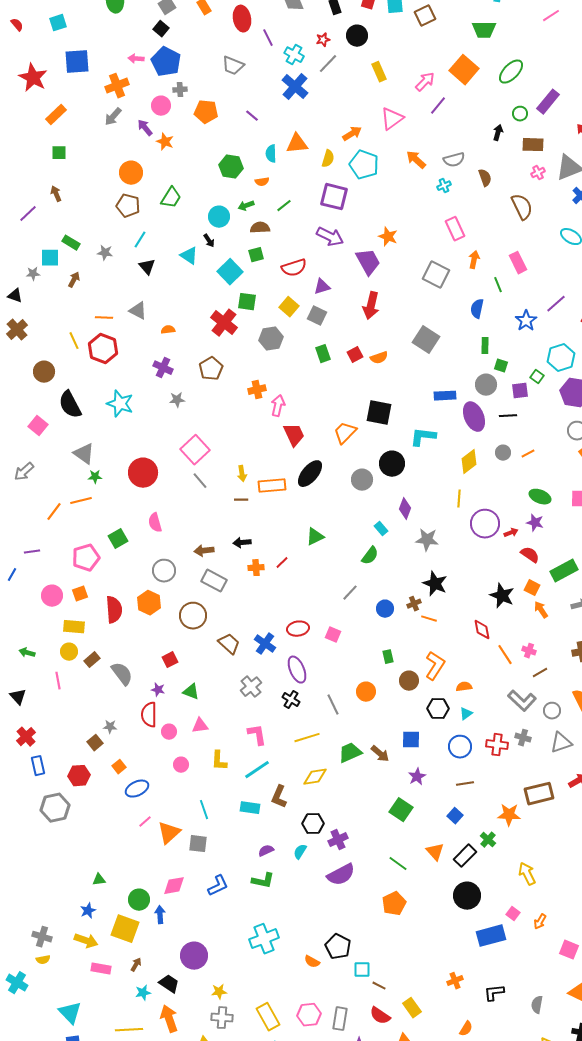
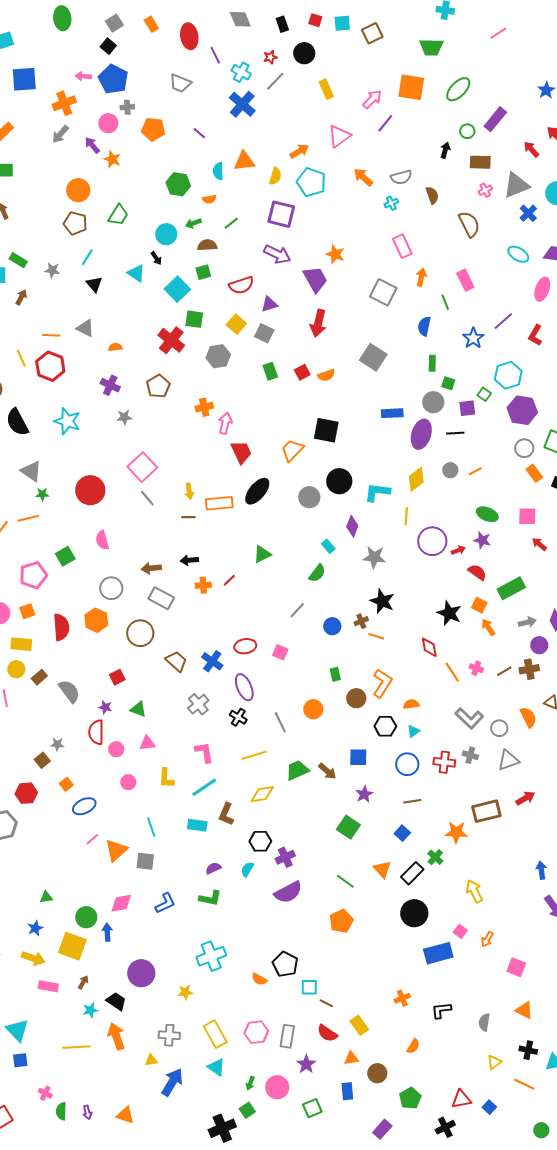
orange square: (464, 70) -> (411, 87), turned -32
purple ellipse: (474, 417) -> (421, 434), turned 40
cyan L-shape: (423, 437) -> (377, 492), moved
brown line: (540, 673) -> (504, 671), moved
yellow star: (219, 992) -> (185, 992), moved

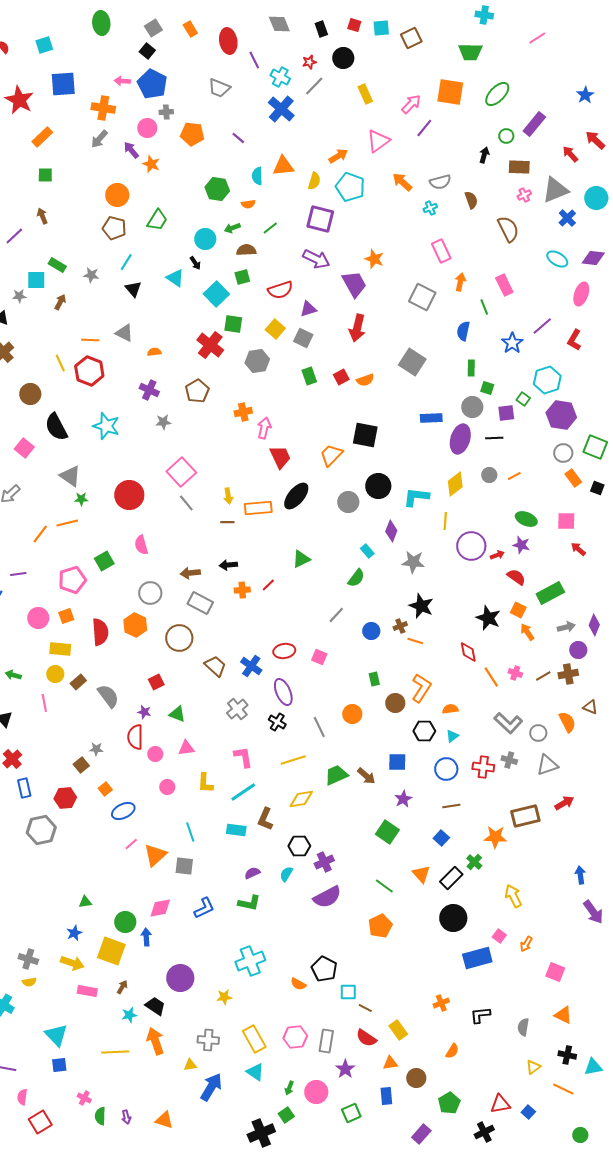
orange cross: (64, 103) -> (103, 108), turned 30

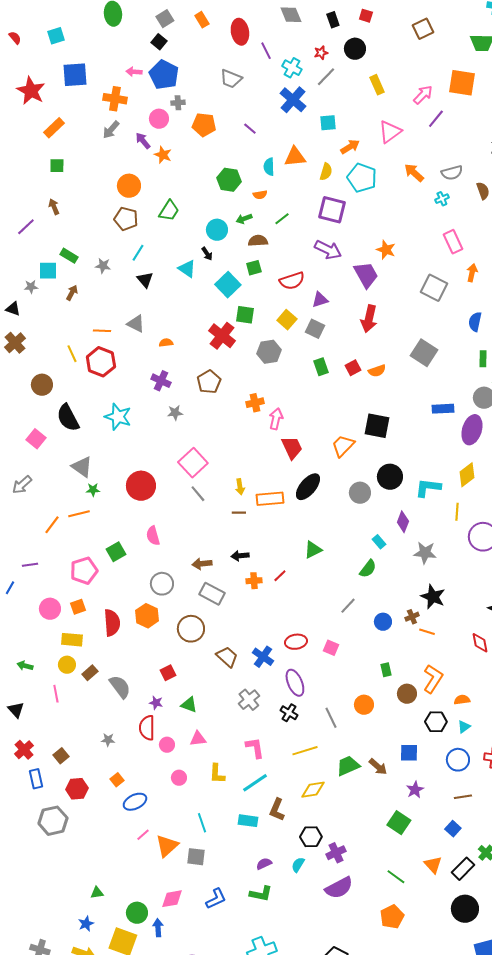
cyan square: (381, 28) -> (328, 123), moved
brown square: (81, 765) -> (61, 756), moved

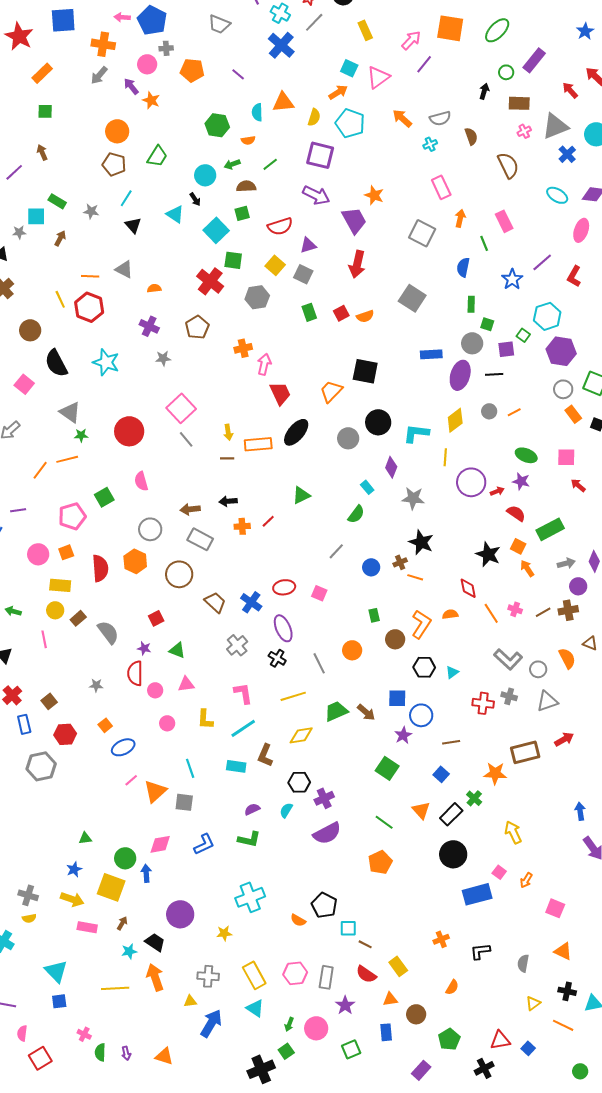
cyan square: (328, 123) -> (349, 68), moved, turned 30
orange semicircle: (462, 700) -> (450, 614), moved
blue circle: (458, 760) -> (421, 715), moved

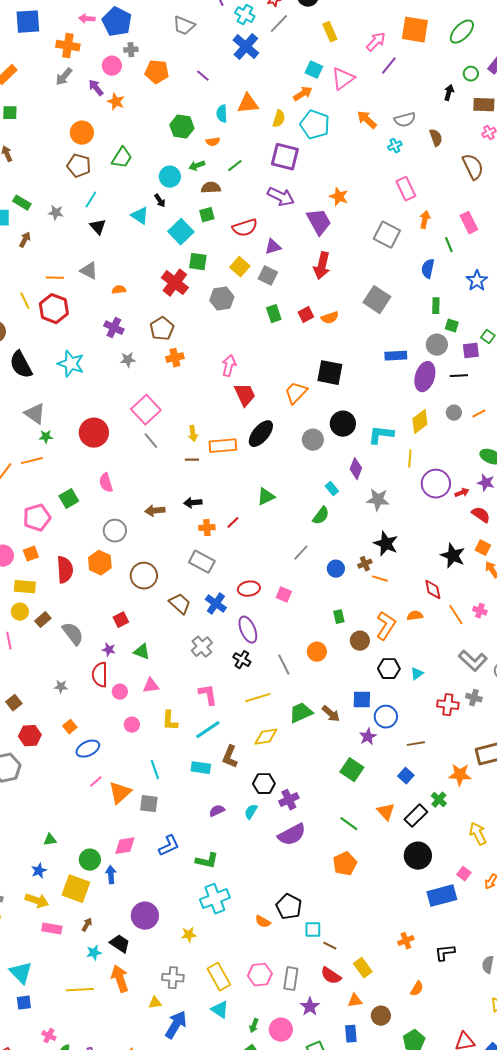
orange cross: (243, 348) -> (175, 358), moved
gray rectangle: (200, 539) -> (202, 562), moved
green L-shape: (249, 839) -> (207, 861), moved

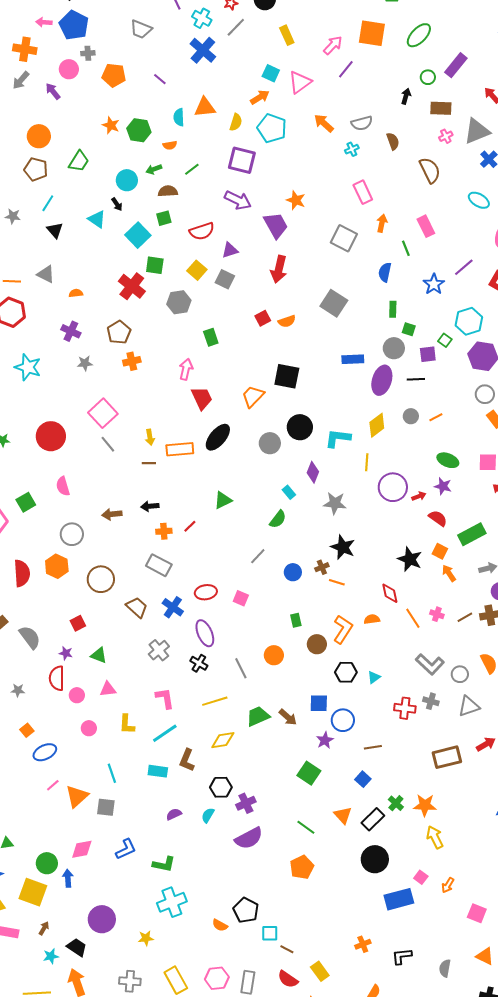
orange star: (116, 102) -> (111, 125), moved
green rectangle: (274, 314) -> (211, 337), moved
orange star: (460, 775) -> (425, 805), moved

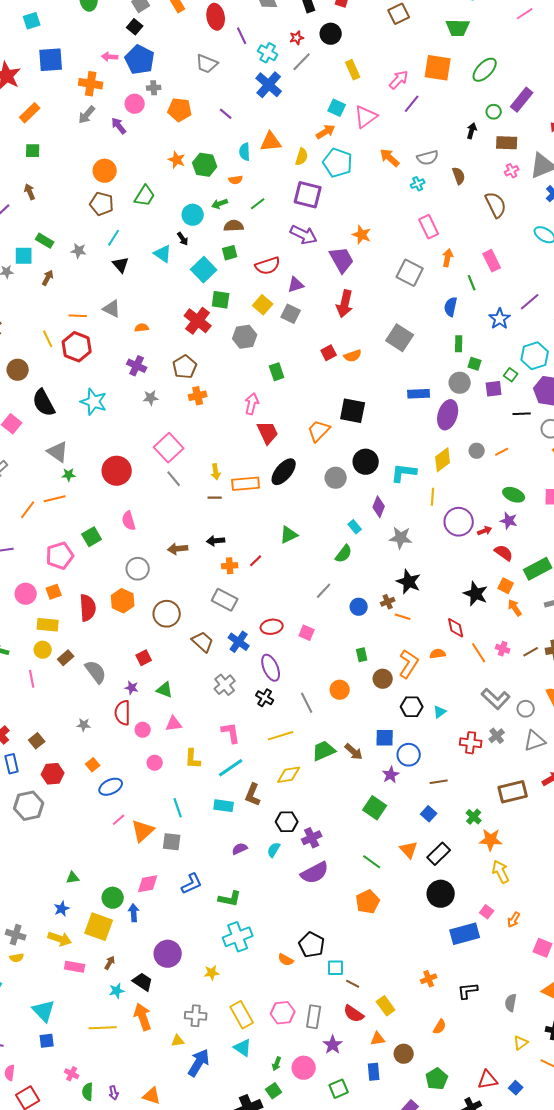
black line: (416, 379) -> (522, 414), moved
gray cross: (431, 701) -> (497, 736), turned 35
green cross: (396, 803) -> (474, 817), moved

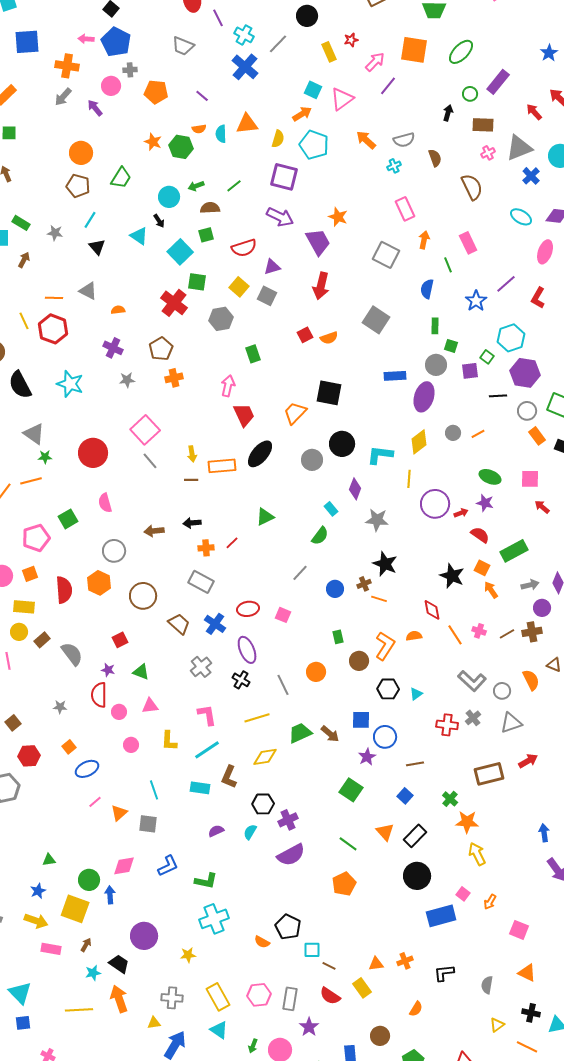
red star: (297, 38) -> (351, 40), moved
orange semicircle: (236, 180) -> (199, 129), moved
orange triangle: (143, 831) -> (119, 813), size x0.7
orange triangle: (378, 1039) -> (376, 964), moved

